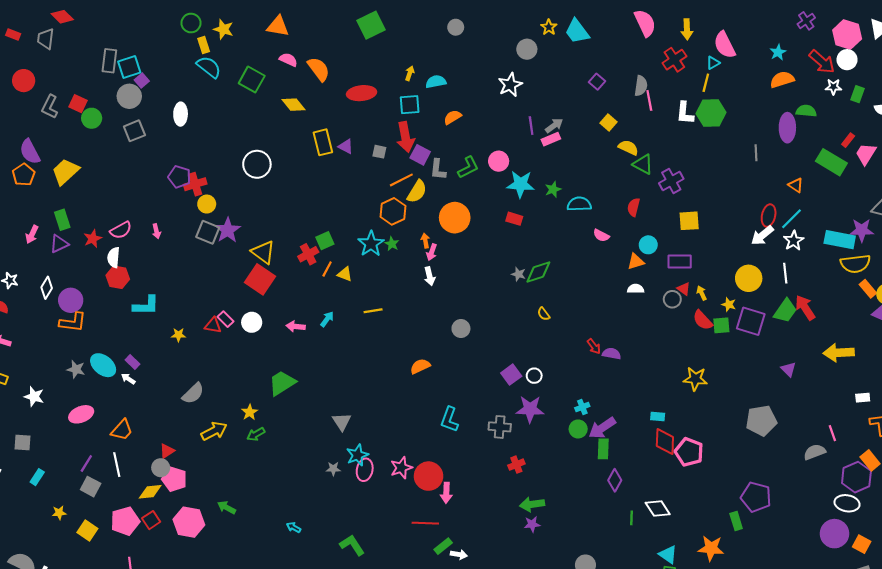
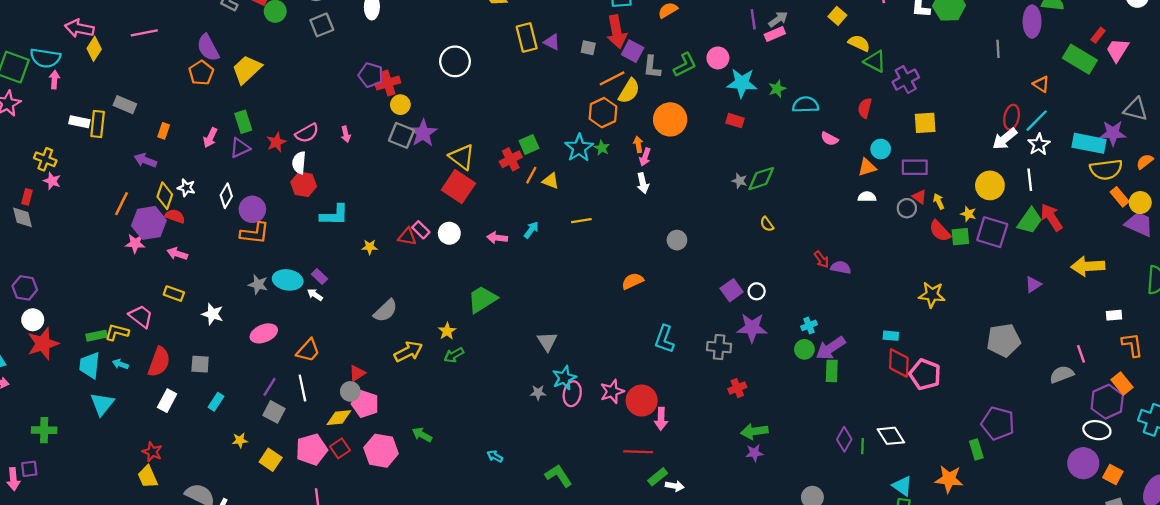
cyan ellipse: (103, 365) -> (288, 280), turned -30
purple triangle: (788, 369) -> (1033, 284), turned 42
purple diamond: (615, 480) -> (844, 439), moved

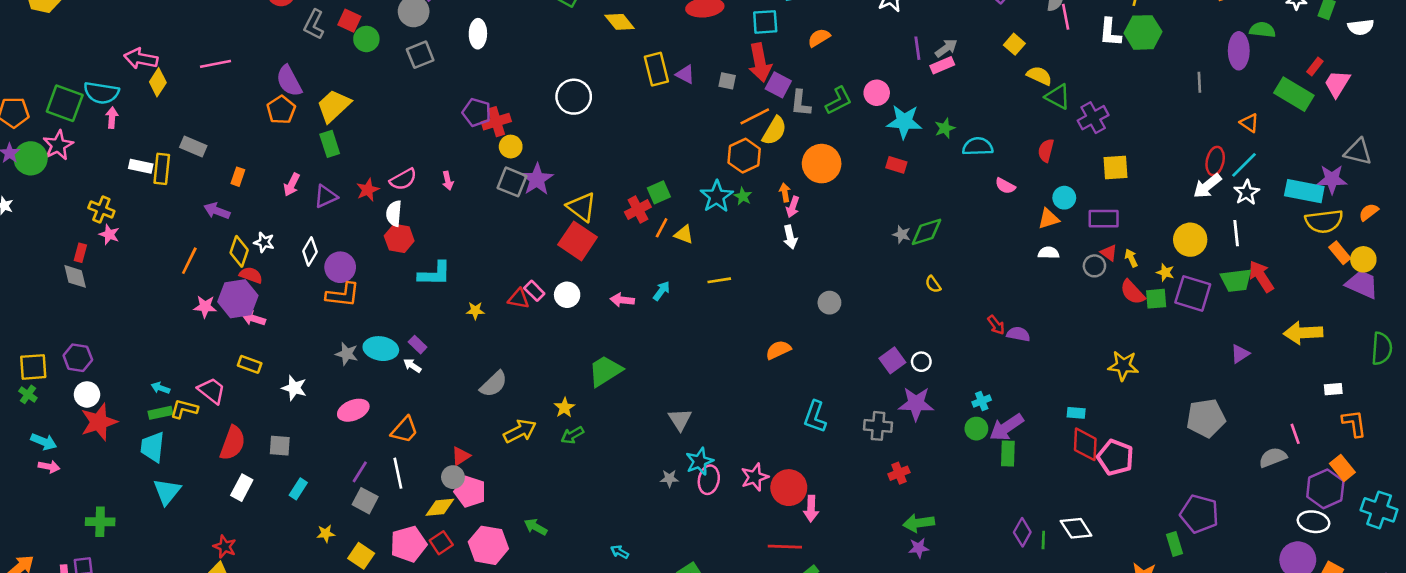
green rectangle: (243, 122) -> (330, 144), moved
green trapezoid: (1030, 221) -> (1236, 280), turned 48
purple hexagon: (149, 223) -> (238, 299), moved
cyan arrow: (120, 364) -> (160, 388), moved

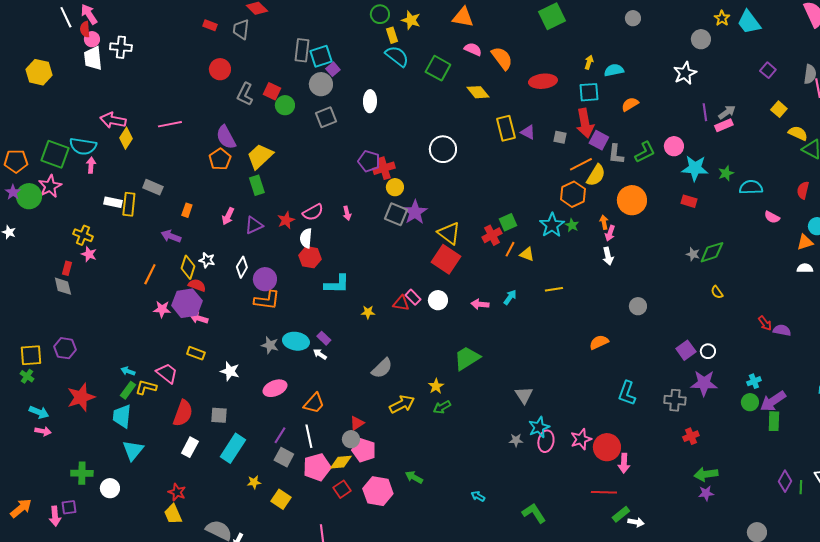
white circle: (87, 394) -> (110, 488), moved
green rectangle: (160, 413) -> (128, 390), turned -42
cyan rectangle: (298, 489) -> (233, 448), size x1.8
pink pentagon: (408, 544) -> (317, 467), moved

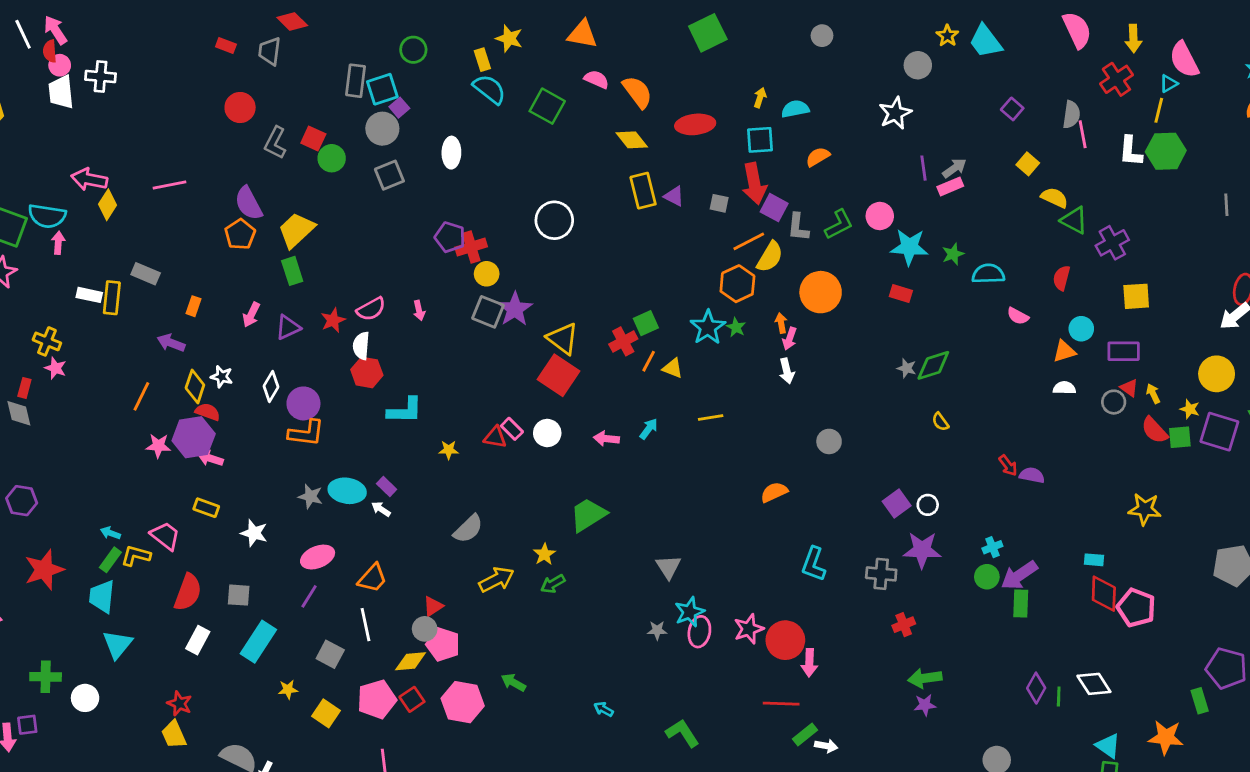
green circle: (380, 14) -> (413, 50), moved
yellow diamond: (478, 92) -> (632, 140), moved
purple line: (280, 435) -> (309, 596), moved
pink pentagon: (317, 467) -> (377, 699), moved

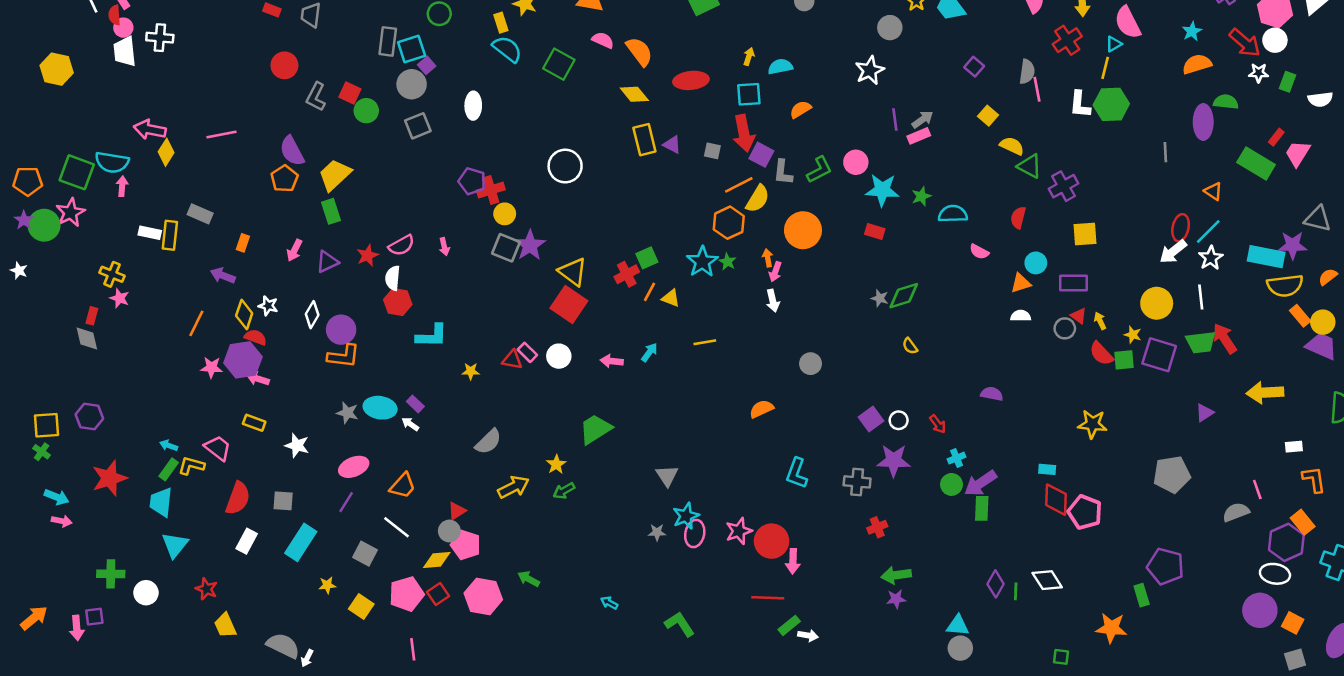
red arrow: (1008, 465) -> (938, 424), moved
white line: (365, 625) -> (396, 527), turned -40
red star: (179, 704) -> (206, 589), moved
cyan triangle: (1108, 746) -> (958, 625), moved, turned -30

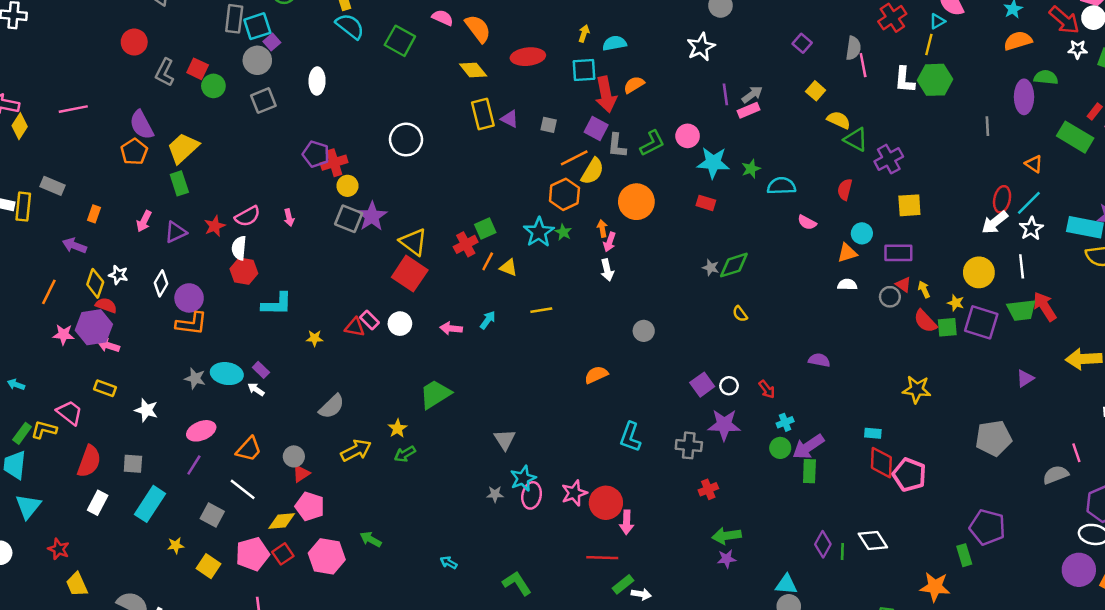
red arrow: (744, 133) -> (606, 94), moved
cyan arrow: (169, 445) -> (16, 385), moved
gray circle: (449, 531) -> (294, 456), moved

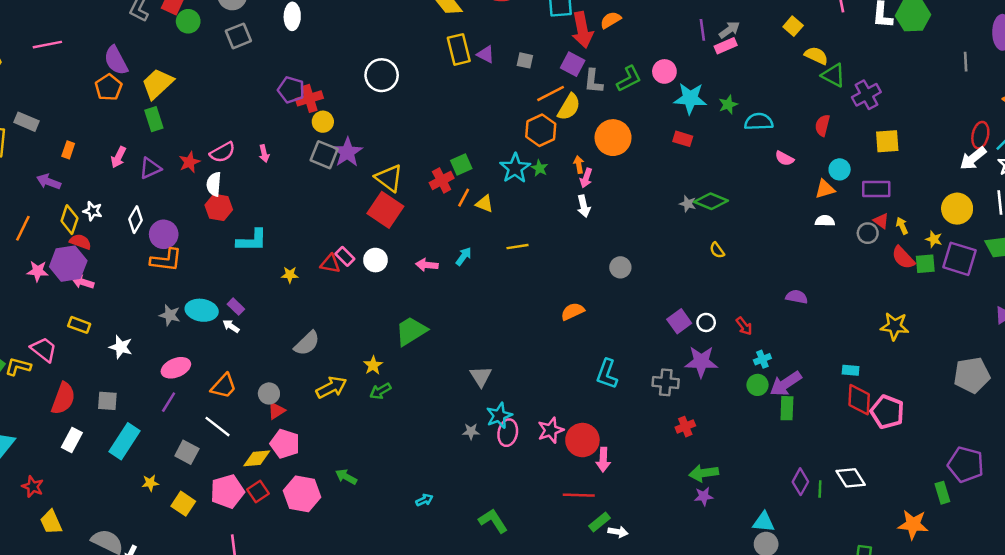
green diamond: (734, 265) -> (711, 201), turned 40
cyan arrow: (449, 562) -> (424, 500), turned 126

